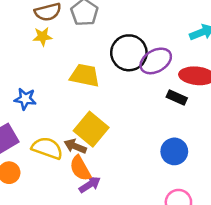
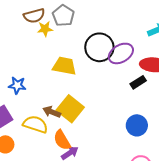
yellow star: (42, 36) -> (45, 29), moved
black rectangle: (177, 97) -> (138, 82), turned -56
brown arrow: (75, 146) -> (52, 112), moved

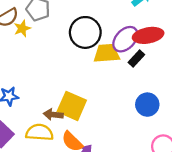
purple ellipse: (121, 53) -> (125, 39), moved
yellow trapezoid: (64, 66) -> (107, 53), moved

